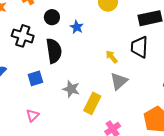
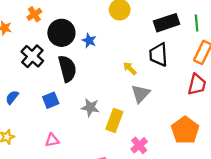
black circle: (52, 17) -> (61, 33), size x1.6
black cross: (23, 36) -> (32, 56), turned 30
pink triangle: (33, 115) -> (52, 140), turned 40

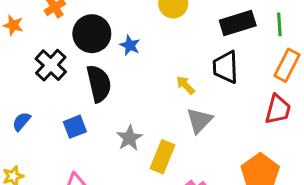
gray star: (90, 107) -> (129, 138), turned 30

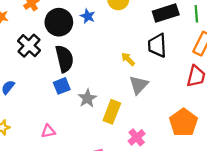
blue star: (130, 45) -> (88, 16), moved
blue square: (75, 127) -> (62, 86), moved

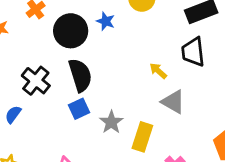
black cross: (29, 46) -> (36, 81), moved
gray triangle: (139, 85) -> (173, 102), turned -40

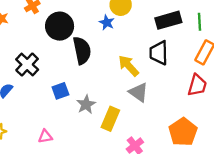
blue star: (106, 21) -> (107, 22), moved
yellow arrow: (158, 71) -> (129, 66), size x1.5
black semicircle: (80, 75) -> (82, 50), moved

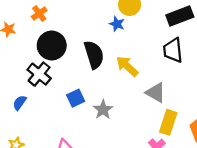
black circle: (60, 26) -> (52, 46), moved
yellow arrow: (129, 66) -> (127, 66), moved
yellow rectangle: (110, 119) -> (168, 122), moved

